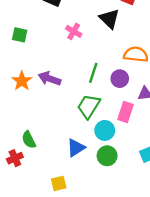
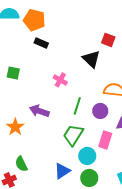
pink cross: (74, 31) -> (60, 80), moved
orange star: (22, 81) -> (15, 127), moved

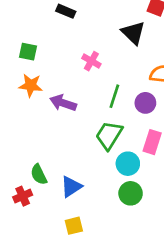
orange star: (15, 127) -> (31, 85), moved, turned -30
blue triangle: (62, 171) -> (71, 187), moved

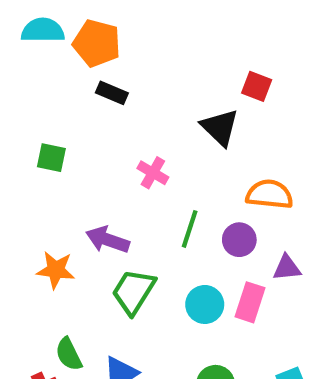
orange star: (31, 85) -> (56, 270), moved
green trapezoid: (109, 135) -> (133, 292), moved
cyan circle: (128, 164) -> (205, 304), moved

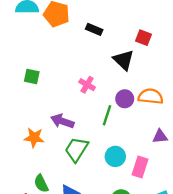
black rectangle: (112, 93) -> (94, 29), moved
purple circle: (239, 240) -> (125, 99), moved
pink rectangle: (250, 302) -> (140, 167), moved

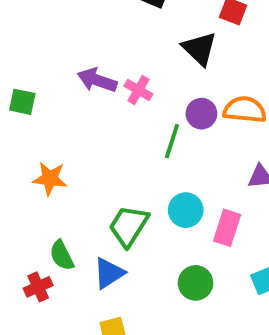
green square: (32, 76) -> (22, 102), moved
purple arrow: (62, 121) -> (97, 80), moved
green trapezoid: (76, 149) -> (129, 226), moved

